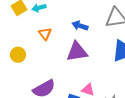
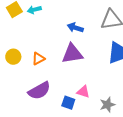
orange triangle: (45, 34) -> (38, 59), moved, turned 40

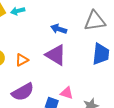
purple triangle: (72, 54) -> (56, 55), turned 40

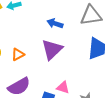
purple triangle: (56, 55) -> (52, 49), turned 45

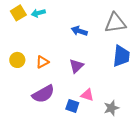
purple triangle: (52, 49) -> (76, 66), moved, size x0.7

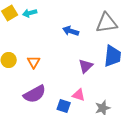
orange triangle: (42, 62) -> (34, 62), turned -32
purple triangle: (76, 66) -> (86, 66), moved

